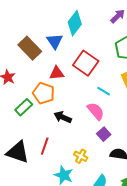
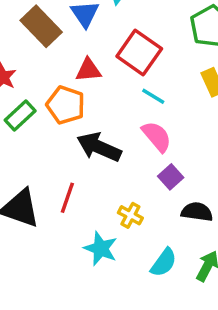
cyan line: (104, 91) -> (153, 96), moved
green rectangle: (24, 107) -> (20, 116), moved
black arrow: (63, 117) -> (99, 147), size x1.4

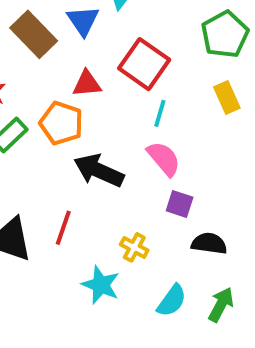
cyan line: (153, 96) -> (160, 113), turned 75
purple square: (171, 177) -> (180, 204), turned -30

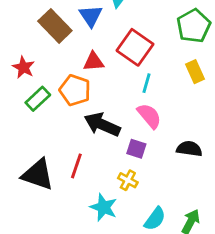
purple square: (180, 204) -> (136, 149), moved
black semicircle: (209, 243) -> (189, 149), moved

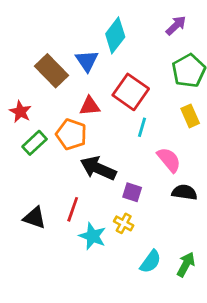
pink semicircle: (149, 116) -> (169, 160), moved
black triangle: (38, 174) -> (35, 218), size x0.7
cyan star: (104, 207) -> (93, 236), moved

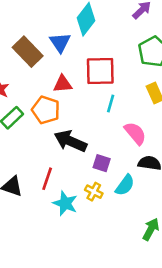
red square: (131, 92) -> (100, 71), turned -36
cyan semicircle: (151, 262) -> (125, 185), moved

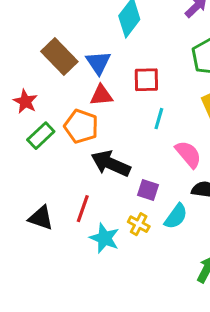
blue triangle: (60, 42) -> (98, 63), moved
red square: (100, 71) -> (146, 80), size x0.7

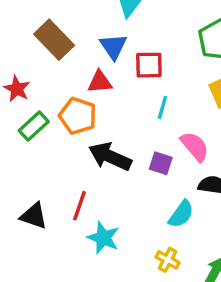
blue triangle: (98, 63) -> (113, 46), moved
purple square: (148, 190) -> (161, 163), moved
yellow cross: (139, 224) -> (168, 260), moved

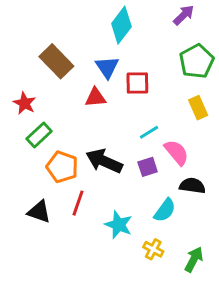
cyan line: (162, 107) -> (149, 132), moved, turned 42
orange pentagon: (78, 116) -> (62, 167), moved
purple square: (161, 163) -> (148, 167), turned -36
cyan star: (103, 238) -> (119, 225), moved

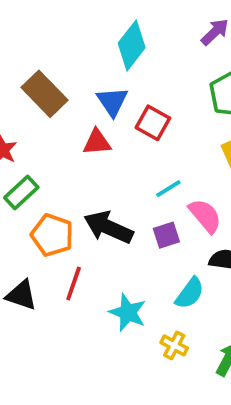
red square: (137, 83) -> (153, 123), turned 30

